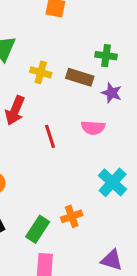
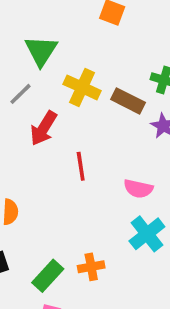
yellow cross: (41, 72) -> (82, 87), size x1.4
pink semicircle: (93, 128) -> (138, 189), moved

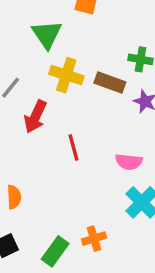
green triangle: (41, 51) -> (47, 34), moved

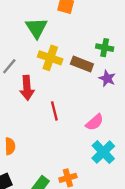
red arrow: (35, 117) -> (27, 88), turned -30
pink semicircle: (129, 162) -> (95, 122), turned -48

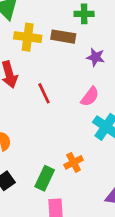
purple star: (107, 78) -> (96, 57), moved

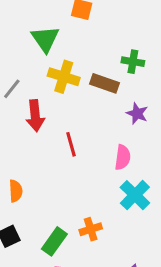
pink semicircle: (90, 97) -> (123, 157), turned -40

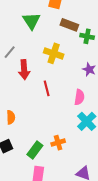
yellow cross: (64, 77) -> (54, 53), moved
brown rectangle: (104, 83) -> (69, 25), moved

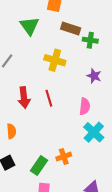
red arrow: (24, 70) -> (24, 97), moved

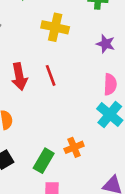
pink semicircle: (85, 106) -> (110, 84), moved

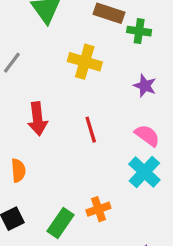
red line: (51, 75) -> (91, 130), moved
pink semicircle: (110, 84) -> (147, 135), turned -60

